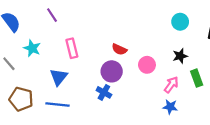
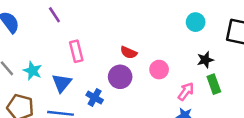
cyan star: (32, 48) -> (32, 71), moved
black star: (180, 56) -> (205, 60), moved
blue cross: (104, 92) -> (95, 98), moved

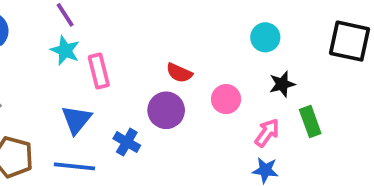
cyan circle: (196, 22) -> (265, 37), moved
black star: (205, 60) -> (282, 84), moved
cyan star: (32, 71) -> (65, 50), moved

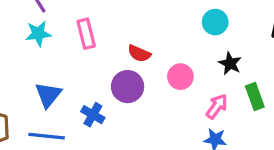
cyan star: (65, 50) -> (38, 34), turned -30
pink rectangle: (99, 71) -> (86, 34), moved
black star: (282, 84) -> (230, 63), turned -30

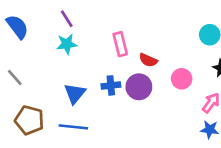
pink rectangle: (86, 34) -> (120, 44), moved
blue cross: (93, 115) -> (111, 85), moved, turned -36

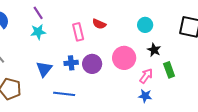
red semicircle: (148, 60) -> (99, 24), moved
pink circle: (182, 79) -> (124, 58), size x1.5
blue line: (73, 127) -> (64, 94), moved

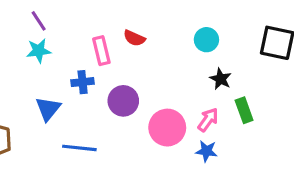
pink circle: (124, 58) -> (167, 128), moved
blue cross: (71, 63) -> (83, 82), moved

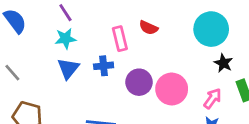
cyan circle: (206, 40) -> (211, 29), size x1.6
blue triangle: (48, 109) -> (68, 69), moved
pink circle: (167, 128) -> (172, 89), moved

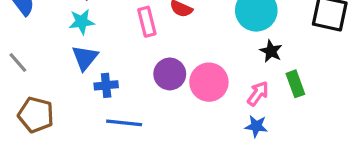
blue cross: (104, 66) -> (106, 85), moved

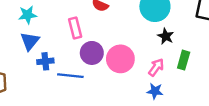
pink rectangle: (147, 22) -> (75, 28), moved
green rectangle: (295, 84) -> (184, 60), turned 36
blue line: (124, 123) -> (70, 76), moved

